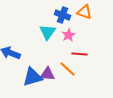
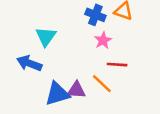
cyan triangle: (48, 32) -> (46, 37), moved

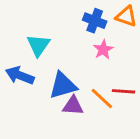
red line: (117, 65) -> (123, 91), moved
blue triangle: (57, 94) -> (63, 86), moved

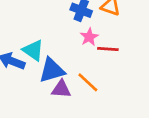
cyan triangle: (38, 45) -> (33, 50), moved, turned -30
red line: (123, 91) -> (108, 49), moved

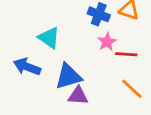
cyan triangle: (33, 50) -> (49, 38), moved
orange line: (88, 82) -> (132, 89), moved

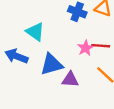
pink star: (107, 42) -> (85, 48), moved
purple triangle: (78, 96) -> (70, 80), moved

